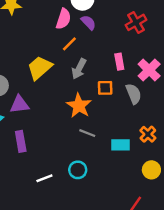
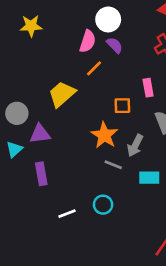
gray arrow: (79, 69) -> (135, 145), moved
orange square: (105, 88) -> (122, 106), moved

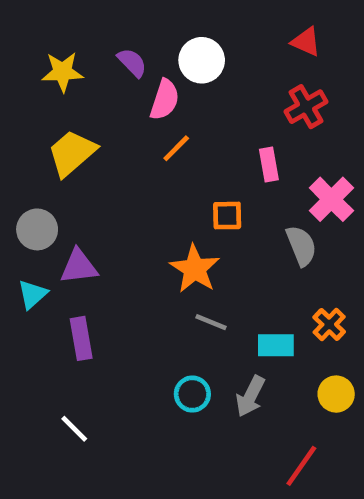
purple semicircle: (115, 45) -> (132, 63), moved
pink rectangle: (148, 88) -> (269, 165), moved
yellow trapezoid: (62, 94) -> (72, 153), moved
gray arrow: (135, 145) -> (250, 396), moved
white line: (67, 214) -> (74, 429), moved, turned 66

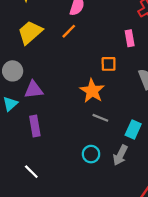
orange line: (176, 148) -> (69, 31), moved
cyan rectangle: (276, 345) -> (133, 129), turned -66

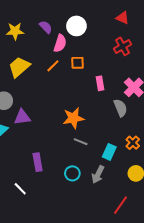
pink rectangle: (130, 38) -> (100, 83), moved
orange square: (109, 64) -> (77, 63), moved
orange star: (92, 91) -> (73, 118), turned 30
purple rectangle: (35, 126) -> (38, 162), moved

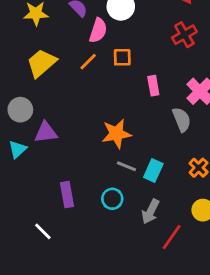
cyan rectangle: (109, 152) -> (153, 171), moved
cyan circle: (72, 173) -> (112, 199), moved
red line: (120, 205) -> (172, 237), moved

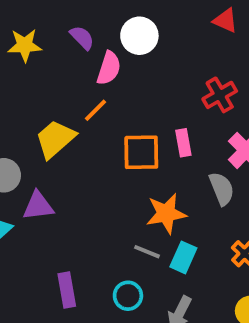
red cross: (184, 35) -> (220, 95), moved
orange square: (122, 57) -> (141, 152), moved, size x1.5
yellow trapezoid: (42, 63) -> (55, 139), moved
orange star: (117, 134) -> (166, 213), moved

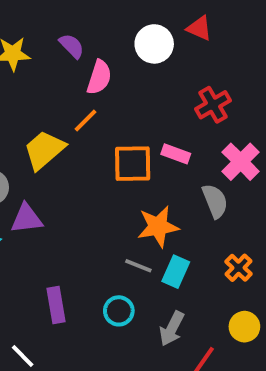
red triangle: (225, 20) -> (199, 28), moved
white circle: (139, 36) -> (154, 44), moved
pink rectangle: (183, 143) -> (176, 154), turned -60

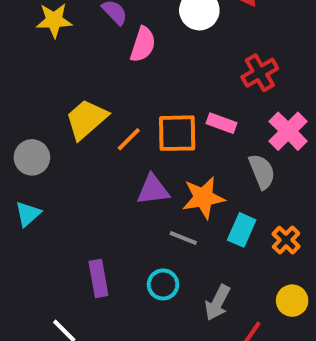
orange line: (85, 121) -> (129, 139), moved
purple triangle: (27, 219) -> (153, 190), moved
cyan rectangle: (176, 272) -> (242, 230), moved

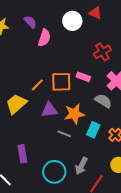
yellow trapezoid: (86, 119) -> (16, 104), moved
gray semicircle: (262, 172) -> (103, 101), turned -36
cyan circle: (163, 284) -> (54, 172), moved, size x1.5

